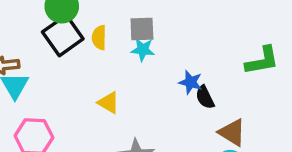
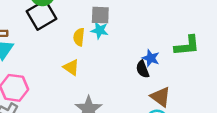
yellow semicircle: (99, 38) -> (79, 37), moved
blue star: (191, 82) -> (151, 58), moved

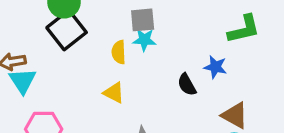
green L-shape: (187, 46) -> (244, 29), moved
black semicircle: (143, 69) -> (187, 85), moved

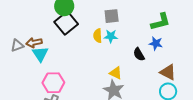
green L-shape: (244, 29) -> (160, 22), moved
cyan star: (144, 40) -> (111, 36), moved
yellow triangle: (114, 93) -> (116, 73), moved

